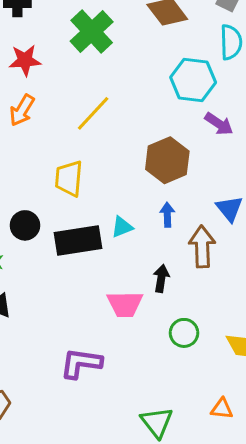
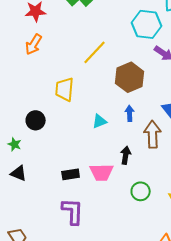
yellow line: (93, 113) -> (95, 52), moved
black rectangle: (78, 241) -> (71, 174), moved, size x0.6
purple L-shape: (81, 363) -> (73, 211), turned 84

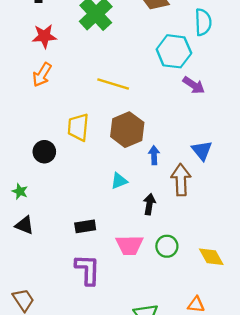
yellow line: (95, 52) -> (113, 84), turned 64
brown hexagon: (130, 77) -> (127, 130), moved
black circle: (36, 120) -> (44, 152), moved
cyan triangle: (100, 121) -> (119, 181), moved
pink trapezoid: (102, 172) -> (130, 245), moved

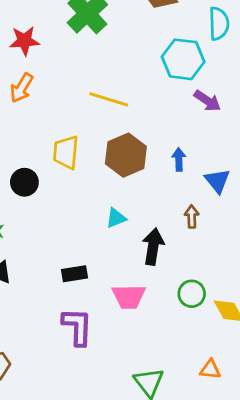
blue arrow: (154, 155) -> (179, 159), moved
brown arrow: (181, 180) -> (192, 217), size x0.6
black arrow: (149, 204) -> (153, 247), size x1.4
green circle: (167, 246) -> (192, 294), moved

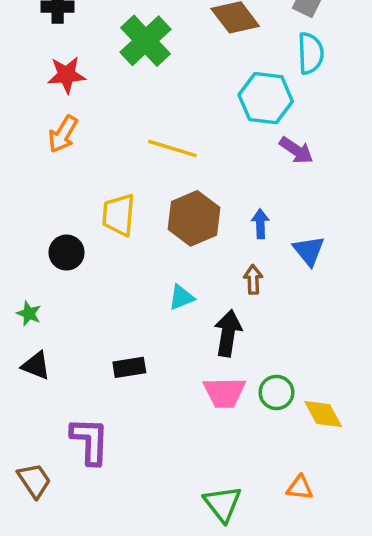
brown arrow: (192, 217) -> (253, 279), moved
pink trapezoid: (129, 297) -> (224, 392), moved
purple L-shape: (77, 327) -> (90, 441), moved

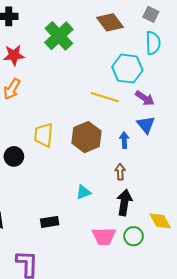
yellow line: (172, 148) -> (105, 97), moved
blue triangle: (309, 251) -> (146, 125), moved
cyan triangle: (181, 297) -> (83, 192), moved
black arrow: (228, 333) -> (124, 202), moved
yellow diamond: (323, 414) -> (160, 221), moved

